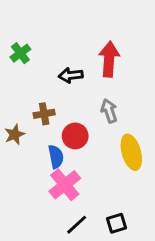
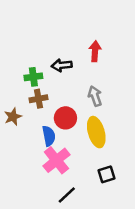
green cross: (20, 53) -> (33, 77), moved, turned 30
red arrow: (109, 59) -> (95, 51), size x0.7
yellow ellipse: (131, 152) -> (96, 132), moved
black square: (117, 223) -> (107, 174), moved

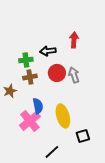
red circle: (65, 118) -> (57, 73), moved
yellow ellipse: (96, 132) -> (63, 116), moved
pink cross: (56, 160) -> (30, 121), moved

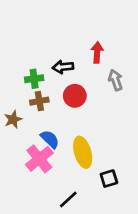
gray arrow: (74, 75) -> (115, 80), moved
blue semicircle: (38, 106) -> (50, 139), turned -35

